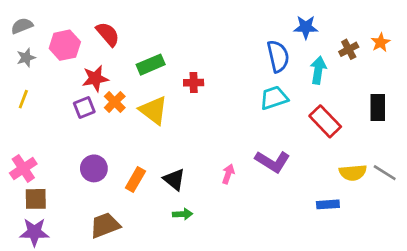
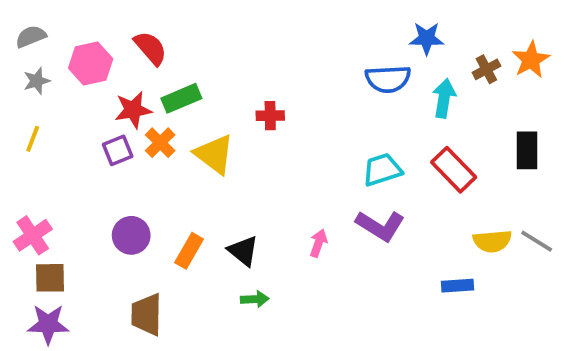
orange star: (381, 42) -> (531, 60), size x1.4
blue semicircle: (278, 56) -> (388, 79), turned 100
green rectangle: (151, 65) -> (181, 98), moved
cyan trapezoid: (274, 98) -> (382, 170), moved
brown trapezoid: (105, 225) -> (147, 315), turned -68

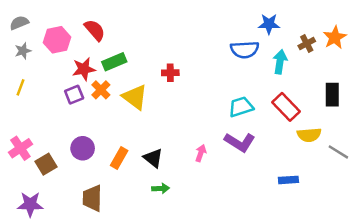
yellow semicircle: (492, 241) -> (309, 135), moved
brown square: (50, 278) -> (46, 164), moved, turned -30

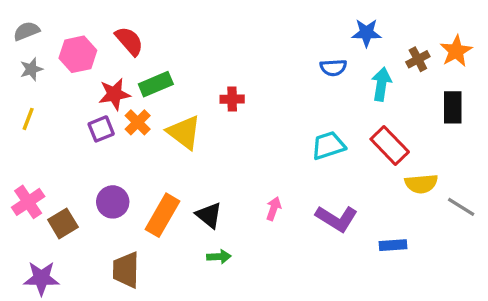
blue semicircle: (245, 50) -> (333, 68), size x0.7
black rectangle: (332, 95) -> (453, 107), moved
purple L-shape: (240, 142) -> (337, 219), moved
orange rectangle: (119, 158) -> (162, 215), size x1.4

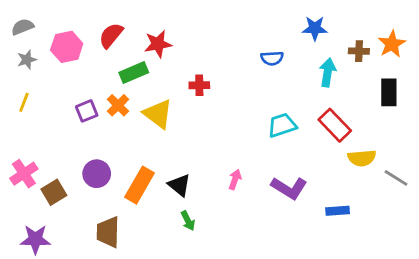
red semicircle: (129, 41) -> (111, 35), turned -100
brown cross: (418, 59) -> (359, 51), turned 30
blue semicircle: (333, 68) -> (272, 58), moved
red star: (114, 94) -> (158, 44), moved
green arrow: (219, 257) -> (188, 221), turned 66

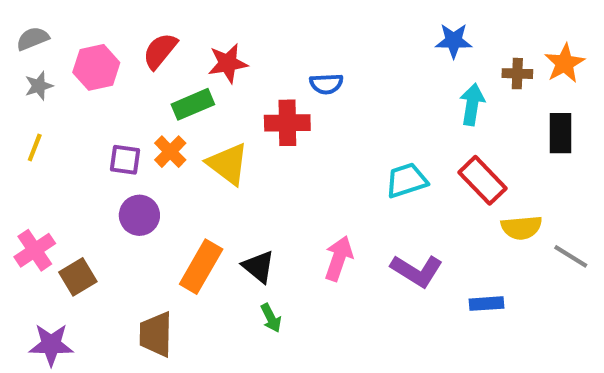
blue semicircle: (272, 58) -> (326, 84), moved
red cross: (199, 85) -> (287, 123), size x1.5
purple square: (87, 111) -> (125, 160), turned 30
purple circle: (97, 174) -> (139, 215), moved
pink arrow: (235, 179) -> (339, 258), size x1.5

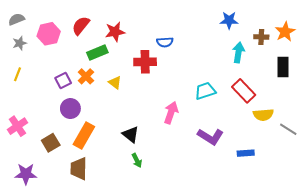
purple square: (125, 160) -> (63, 81), turned -35
yellow triangle: (228, 164) -> (115, 83), size x0.6
pink arrow: (339, 258) -> (171, 113), moved
orange rectangle: (201, 267) -> (84, 135), moved
brown square: (78, 277) -> (51, 143), moved

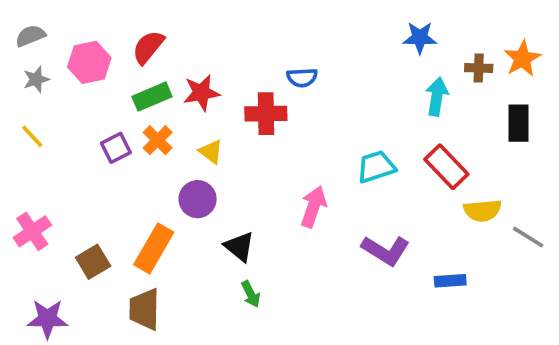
red star: (115, 32) -> (201, 93), moved
green rectangle: (97, 53) -> (152, 97), moved
yellow line: (17, 74) -> (32, 136), turned -64
purple circle: (70, 109) -> (198, 199), moved

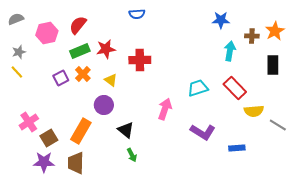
blue semicircle: (302, 78) -> (137, 14), moved
gray star: (36, 79) -> (19, 52), moved
pink cross: (32, 231) -> (29, 122), moved
purple star: (47, 319) -> (44, 162), moved

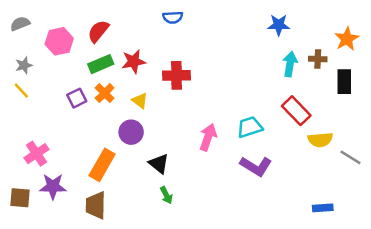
brown cross: (252, 36) -> (318, 59), moved
cyan trapezoid: (198, 88) -> (250, 127), moved
brown square: (49, 138) -> (20, 198), moved, turned 36
blue rectangle: (237, 148) -> (323, 208), moved
purple star: (44, 162) -> (53, 186), moved

